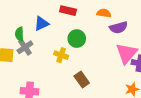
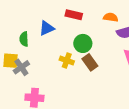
gray cross: (25, 47) -> (21, 67), moved
brown rectangle: (82, 79) -> (90, 62), moved

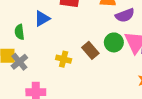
green circle: (83, 43) -> (114, 42), moved
yellow cross: (67, 60) -> (64, 59), moved

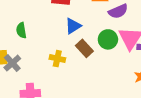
blue triangle: (42, 19) -> (73, 26), moved
green semicircle: (19, 32) -> (21, 30), moved

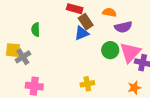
brown rectangle: (84, 48) -> (86, 22), moved
yellow cross: (57, 59) -> (87, 84), moved, turned -32

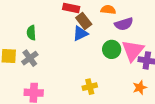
gray cross: (23, 57) -> (30, 58), moved

